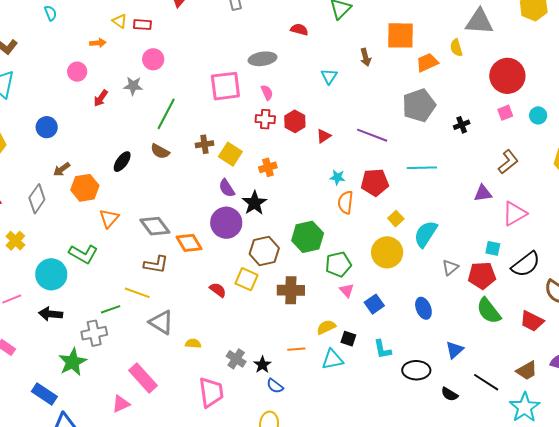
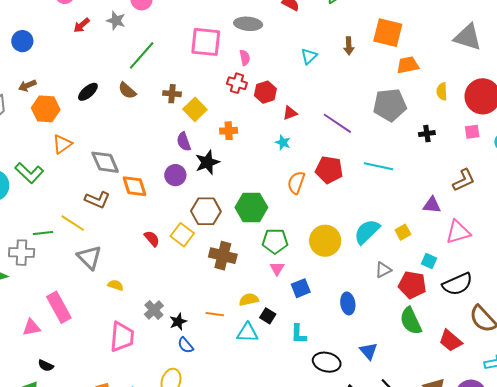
yellow semicircle: (456, 48) -> (442, 91), moved
cyan star: (337, 177) -> (283, 143), moved
yellow square: (396, 219) -> (403, 232), moved
purple circle: (226, 223) -> (175, 175), size x0.7
blue triangle: (455, 350) -> (369, 351), turned -42

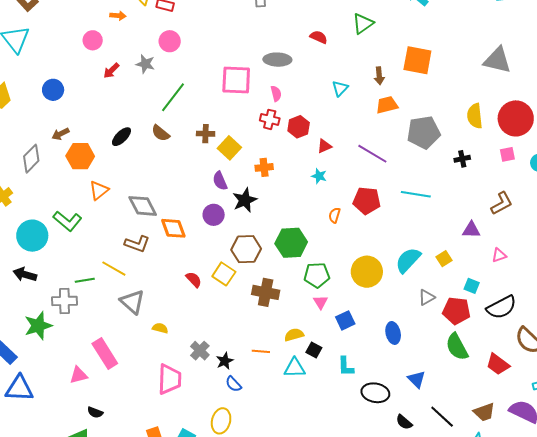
orange trapezoid: (408, 65) -> (387, 105), moved
yellow semicircle: (442, 91) -> (475, 116), size x1.4
orange semicircle: (296, 183) -> (335, 215), size x0.7
pink triangle: (458, 232) -> (499, 255), size x0.6

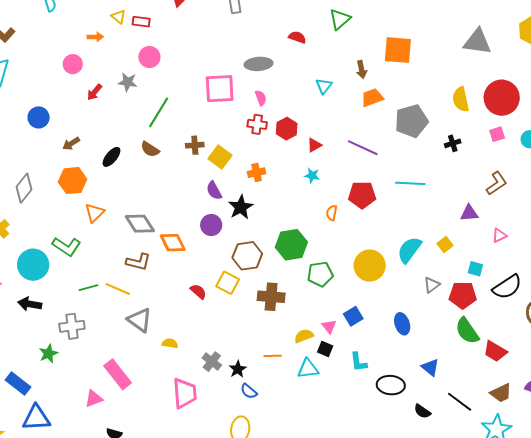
brown arrow: (61, 134) -> (71, 144), moved
green line: (85, 280) -> (88, 288), moved
pink triangle: (320, 302) -> (329, 327), moved
green star: (38, 326) -> (48, 354), size x0.7
red trapezoid: (498, 364) -> (495, 351), moved

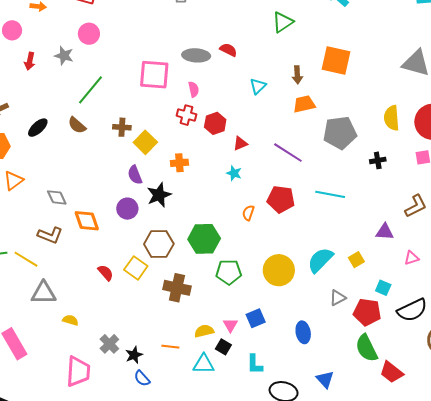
red semicircle: (297, 37) -> (228, 50), moved
red arrow: (94, 92) -> (30, 61), turned -36
gray diamond: (140, 224) -> (57, 197), size x0.7
gray triangle: (140, 320) -> (44, 293), turned -44

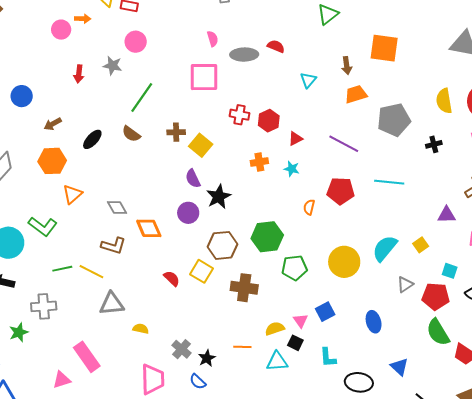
pink circle: (12, 30) -> (61, 30), moved
pink semicircle: (194, 89) -> (213, 39), moved
orange cross: (179, 163) -> (259, 162), moved
blue semicircle: (142, 378) -> (198, 382), moved

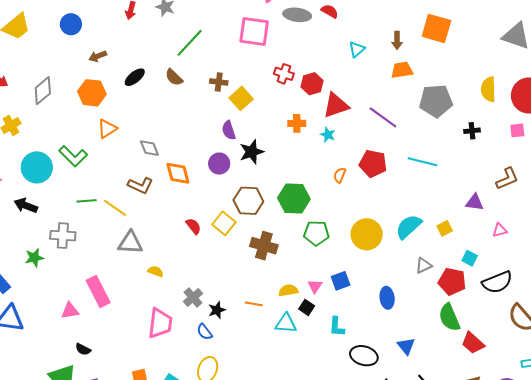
red triangle: (295, 139) -> (336, 105), size x1.8

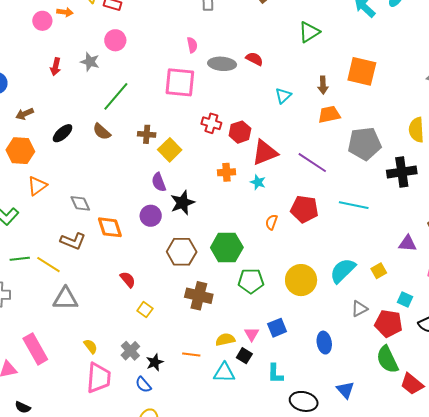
black cross: (472, 131) -> (402, 172), size x1.8
yellow square: (224, 223) -> (145, 310), moved, size x0.7
yellow semicircle: (156, 271) -> (91, 346), moved, turned 35

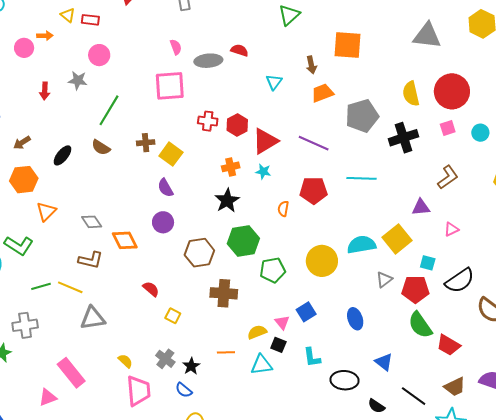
black star: (183, 203) -> (227, 200), moved
cyan semicircle: (343, 271) -> (361, 245), turned 44
yellow square: (379, 271) -> (397, 239), size x1.8

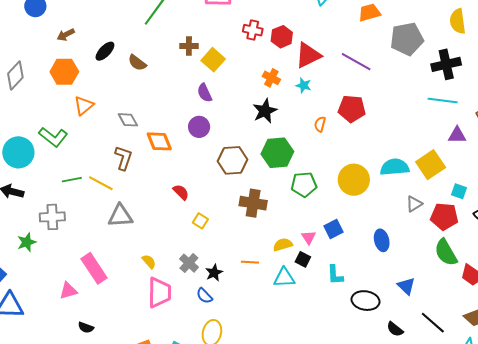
brown semicircle: (101, 147) -> (137, 63), moved
orange cross: (231, 167) -> (271, 78), turned 36
cyan line: (362, 178) -> (443, 100), moved
brown L-shape: (91, 260) -> (123, 158), turned -90

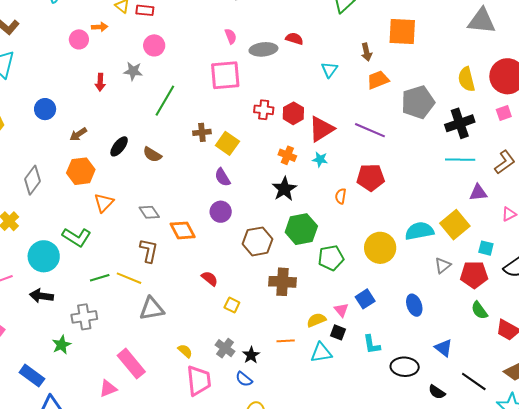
green semicircle: (446, 252) -> (479, 310), size x0.7

